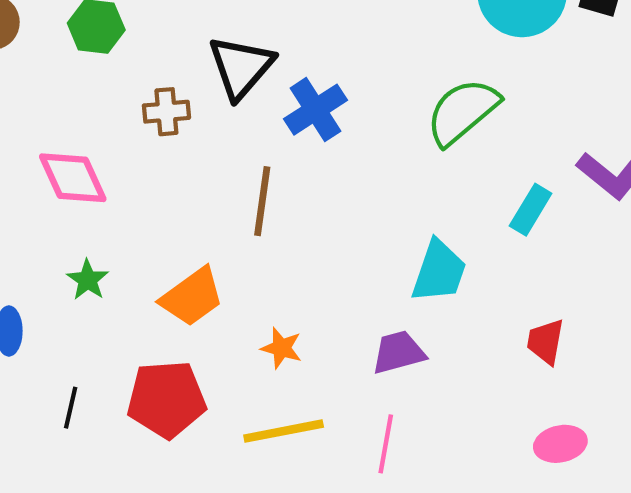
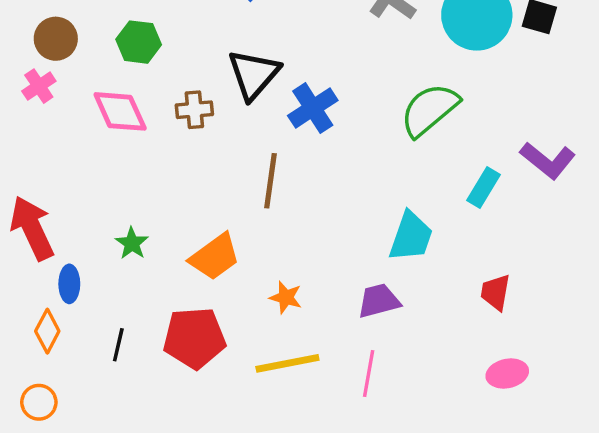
pink diamond: (73, 178) -> (120, 111), moved

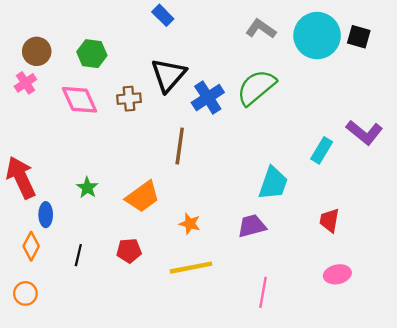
green semicircle: (429, 110) -> (256, 87), moved
red pentagon: (194, 338) -> (129, 251), size x0.6
pink line: (369, 374) -> (263, 292), moved

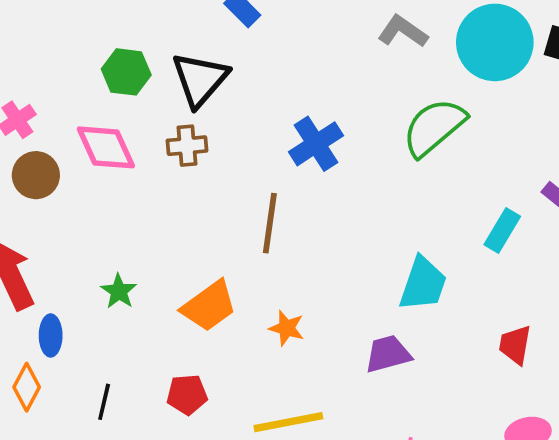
brown circle: (37, 51) -> (36, 175), moved
black triangle: (168, 75) -> (200, 79), moved
green semicircle: (256, 87) -> (434, 127), moved
orange star: (190, 224) -> (287, 328), moved

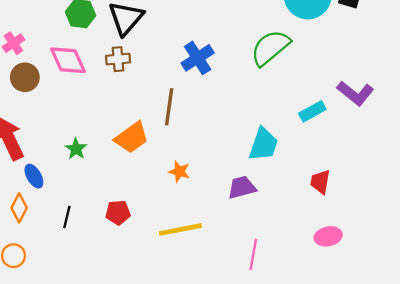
cyan rectangle: (502, 230) -> (312, 111), turned 30
orange trapezoid: (209, 306) -> (132, 137), moved
blue ellipse: (51, 335) -> (34, 176), turned -30

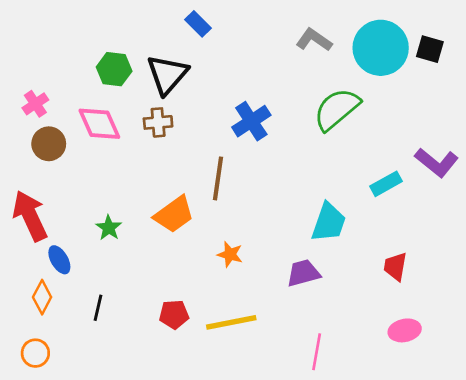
red pentagon: (118, 212) -> (174, 314), moved

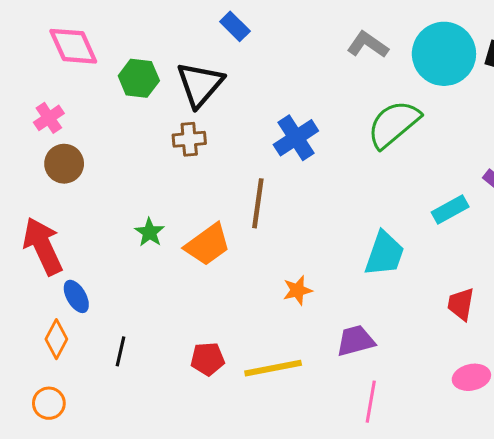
pink diamond: (99, 124) -> (73, 46), moved
green star: (109, 228) -> (150, 232), moved
orange star: (230, 254) -> (298, 290), moved, turned -30
purple trapezoid: (303, 273) -> (355, 341), moved

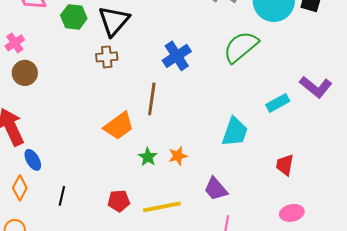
green star: (150, 232) -> (148, 157), moved
purple trapezoid: (355, 341) -> (216, 189), turned -116

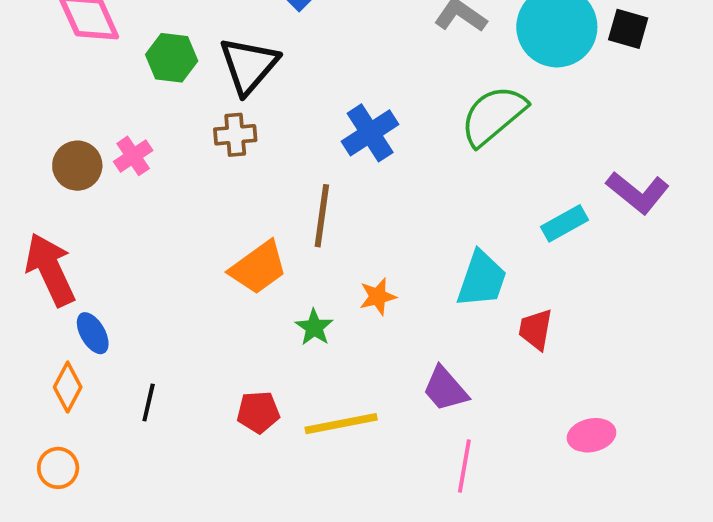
pink cross: (15, 43) -> (133, 156), moved
orange star: (178, 156) -> (378, 297), moved
red trapezoid: (285, 165) -> (536, 329), moved

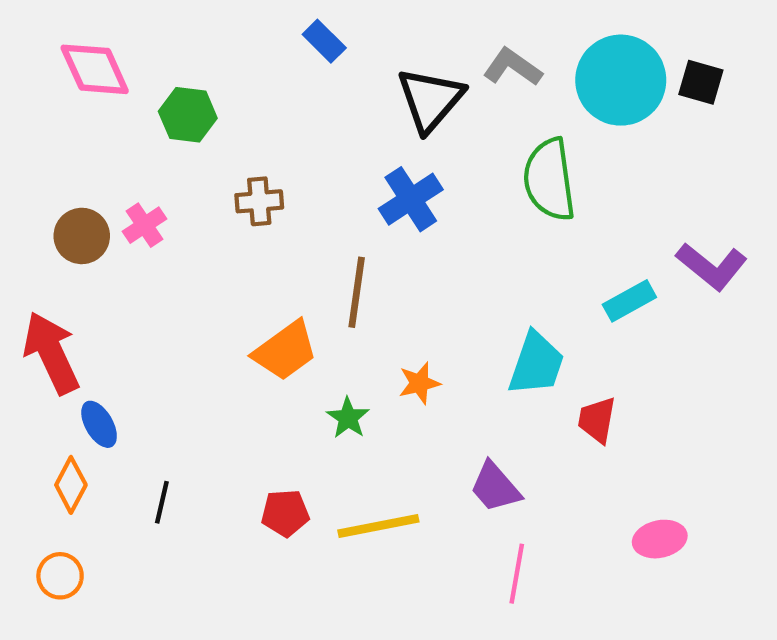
black triangle: (249, 65) -> (430, 100), moved
green semicircle: (493, 116) -> (549, 180), turned -58

